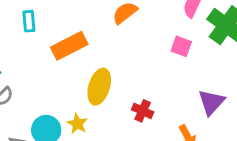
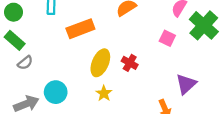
red cross: (143, 111) -> (130, 63), moved
yellow star: (77, 124) -> (104, 93), moved

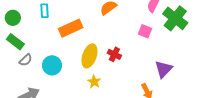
cyan circle: (56, 92) -> (52, 65), moved

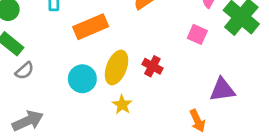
cyan circle: (52, 65) -> (82, 79), moved
purple triangle: (163, 69) -> (222, 90), turned 36

